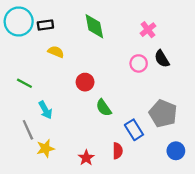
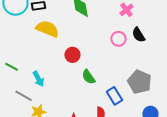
yellow semicircle: (56, 52) -> (47, 29), size x1.6
green line: (24, 83) -> (11, 67), moved
gray line: (28, 130) -> (23, 96), turned -36

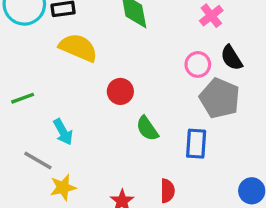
green line: (11, 67) -> (23, 98), moved, turned -48
gray pentagon: (139, 82) -> (220, 98), moved
blue rectangle: (114, 96) -> (196, 144), moved, turned 36

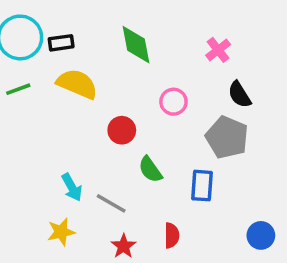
pink circle: (198, 64) -> (173, 102), moved
green line: (23, 98) -> (18, 89), moved
cyan arrow: (63, 132) -> (72, 187), moved
gray line: (38, 160) -> (111, 203), moved

